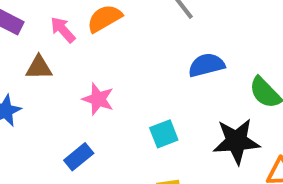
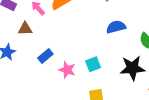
pink star: (98, 99) -> (67, 70), moved
blue rectangle: (79, 157) -> (45, 56), moved

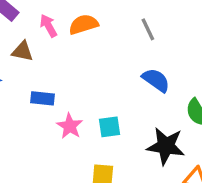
blue semicircle: (116, 27) -> (156, 80), turned 36
blue rectangle: (45, 56) -> (43, 98), turned 32

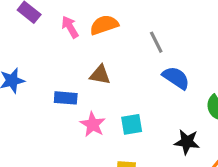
gray line: (148, 29) -> (156, 42), moved
brown triangle: (22, 51) -> (100, 75), moved
black star: (166, 146) -> (187, 142), size x0.7

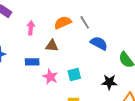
orange semicircle: (104, 25) -> (63, 23), moved
pink arrow: (70, 27) -> (31, 28), moved, turned 40

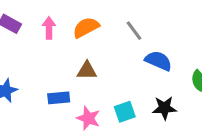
orange semicircle: (63, 23) -> (86, 27), moved
pink arrow: (31, 28) -> (49, 28), moved
black star: (109, 82) -> (164, 108), moved

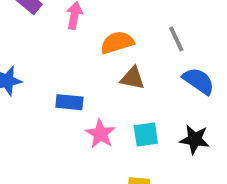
orange semicircle: (86, 27) -> (117, 43), moved
brown triangle: (87, 71) -> (133, 78), moved

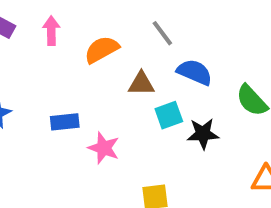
brown triangle: (133, 78) -> (141, 84), moved
cyan square: (146, 134) -> (169, 115), moved

